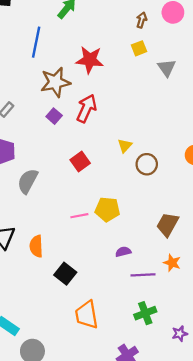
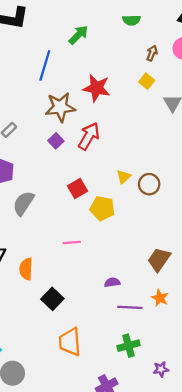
yellow square: (139, 48) -> (147, 81), turned -35
brown circle: (147, 164) -> (149, 184), moved
yellow pentagon: (107, 209) -> (102, 208), moved

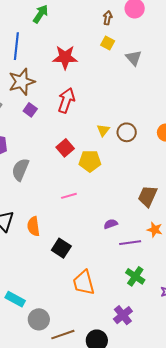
brown star: (60, 107) -> (22, 82), moved
purple square: (56, 141) -> (30, 110), moved
green cross: (128, 346) -> (135, 276), turned -30

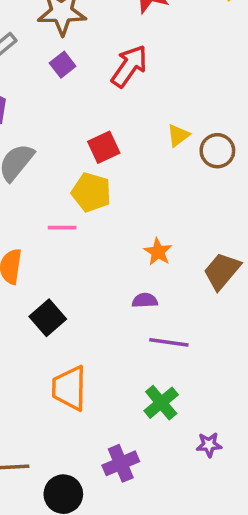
yellow pentagon: (90, 161) -> (91, 192), moved
pink line: (69, 196) -> (62, 228), moved
orange star: (155, 230) -> (158, 252), moved

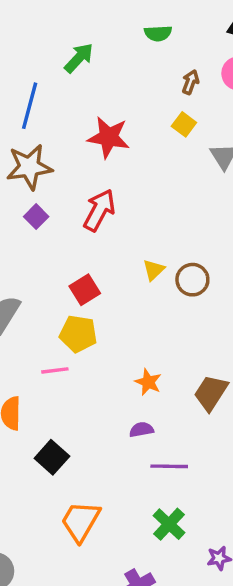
orange trapezoid: (69, 388) -> (81, 521), turned 36

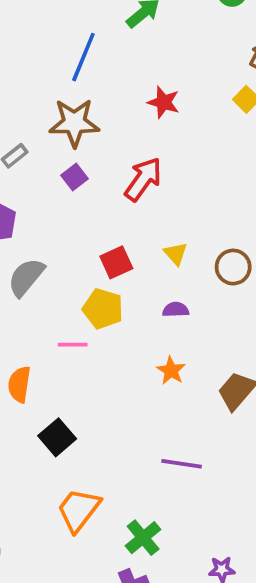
red star: (109, 137) -> (164, 102), size x0.7
yellow triangle: (154, 270) -> (176, 254), moved, turned -35
purple semicircle: (141, 430) -> (176, 310), moved
green cross: (169, 524) -> (143, 538), moved

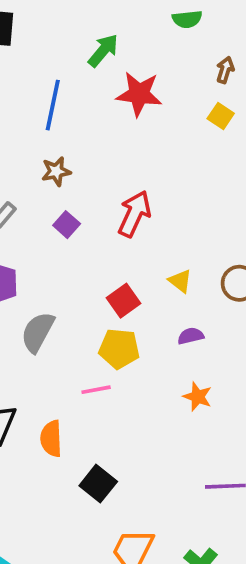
red star: (164, 102) -> (139, 94), moved, size x1.4
brown star: (74, 123) -> (56, 171), size x0.6

